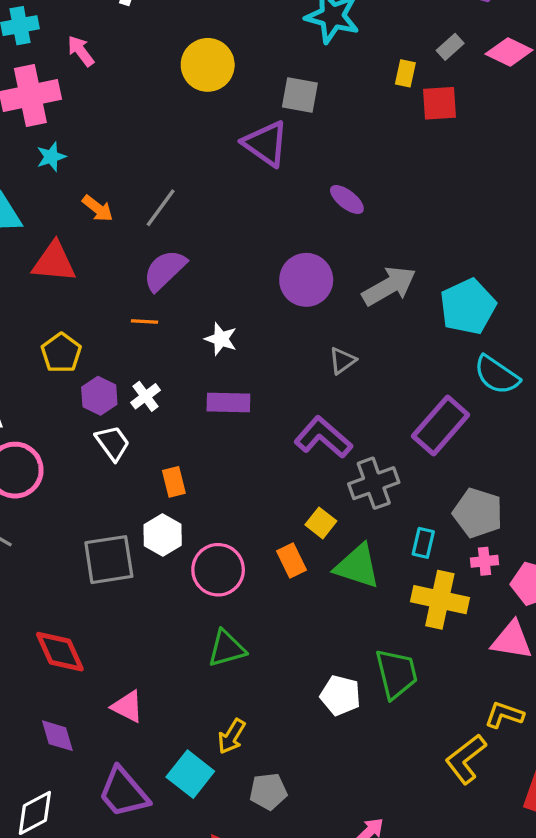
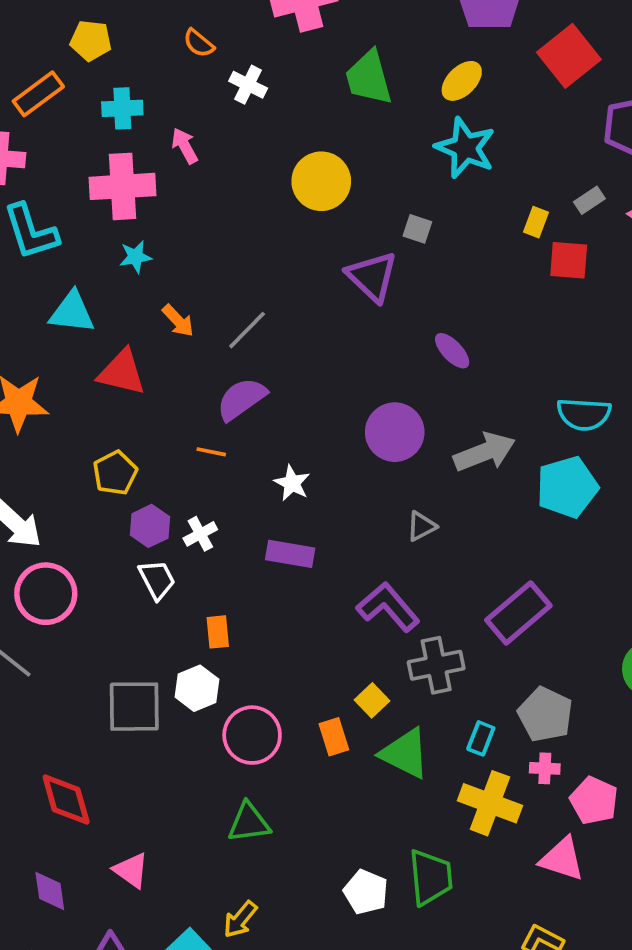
gray square: (300, 95) -> (417, 229), size x0.7
cyan semicircle: (497, 375) -> (584, 414), moved, turned -39

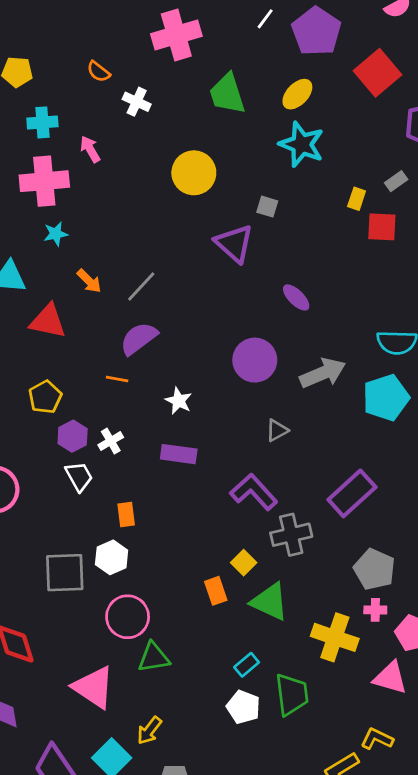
pink circle: (252, 735) -> (128, 617), moved
cyan rectangle: (481, 738) -> (247, 665), moved, turned 30
pink triangle: (131, 870) -> (94, 687), moved, size x1.6

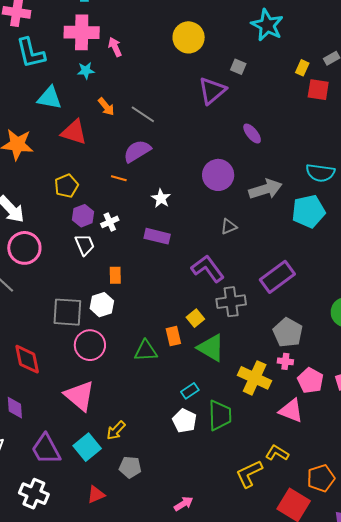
pink arrow: (90, 149) -> (115, 47), moved
purple triangle: (234, 243) -> (212, 91), turned 32
gray line: (141, 287) -> (143, 114), turned 75
pink circle: (128, 617) -> (90, 345), moved
green triangle: (154, 657) -> (146, 351), moved

